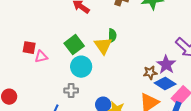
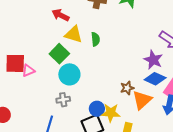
yellow triangle: (103, 46) -> (74, 34), moved, turned -30
red square: (29, 48) -> (15, 63), size x1.5
brown star: (150, 73) -> (127, 88), moved

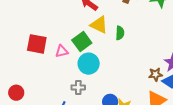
pink triangle: (28, 71) -> (62, 51), moved
brown star: (127, 88) -> (155, 74), moved

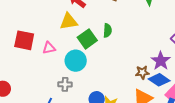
yellow triangle: (99, 25) -> (69, 21), moved, turned -36
green square: (82, 41) -> (87, 39), moved

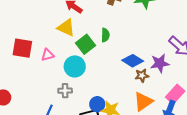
yellow triangle: (69, 21) -> (66, 28), turned 36
purple star: (161, 61) -> (160, 63), turned 30
blue diamond: (159, 80) -> (133, 61), moved

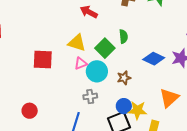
yellow triangle: (66, 28) -> (77, 43), moved
pink triangle: (48, 55) -> (81, 63), moved
brown star: (142, 76) -> (124, 78), moved

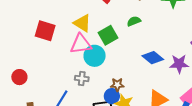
green semicircle: (123, 36) -> (134, 21), moved, turned -120
pink triangle: (81, 63) -> (81, 44), size x1.6
brown star: (124, 78) -> (117, 85), moved

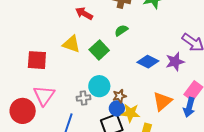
pink triangle: (81, 44) -> (44, 95), moved, turned -35
cyan circle: (95, 56) -> (99, 86), moved
red circle: (19, 77) -> (23, 111), size x1.6

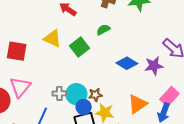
cyan circle: (99, 86) -> (76, 94), moved
blue circle: (117, 108) -> (84, 107), moved

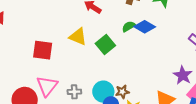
blue diamond: (127, 63) -> (145, 27), moved
purple star: (154, 66) -> (183, 75), moved, turned -30
gray cross: (59, 93) -> (74, 92), moved

